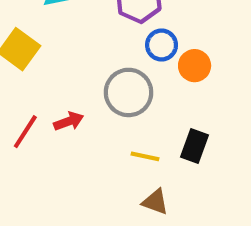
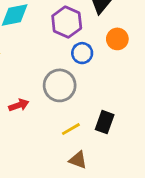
orange circle: (195, 66) -> (117, 39), moved
yellow line: (145, 156) -> (71, 129), turned -42

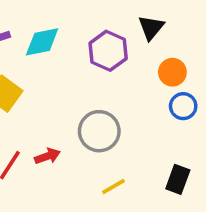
blue circle: (82, 53) -> (183, 106), moved
black rectangle: (105, 122) -> (178, 179), moved

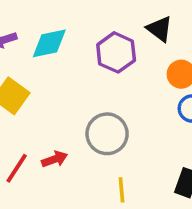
black triangle: (151, 28) -> (159, 29), turned -32
yellow line: (113, 187) -> (122, 190), turned -65

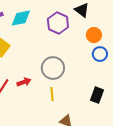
yellow line: (122, 190) -> (52, 94), moved

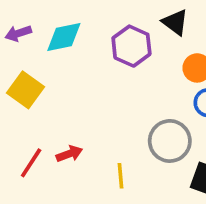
gray circle: (53, 68) -> (170, 141), moved

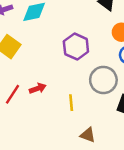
purple hexagon: (131, 46) -> (76, 47), moved

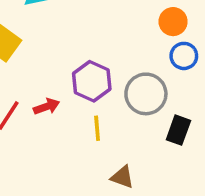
purple hexagon: (76, 47) -> (92, 81), moved

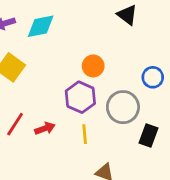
orange circle: (173, 22) -> (93, 66), moved
red arrow: (46, 107) -> (45, 128), moved

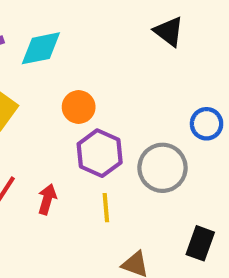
orange circle: (93, 66) -> (79, 107), moved
red arrow: (45, 128) -> (47, 199), turned -54
black rectangle: (148, 135) -> (200, 243), moved

